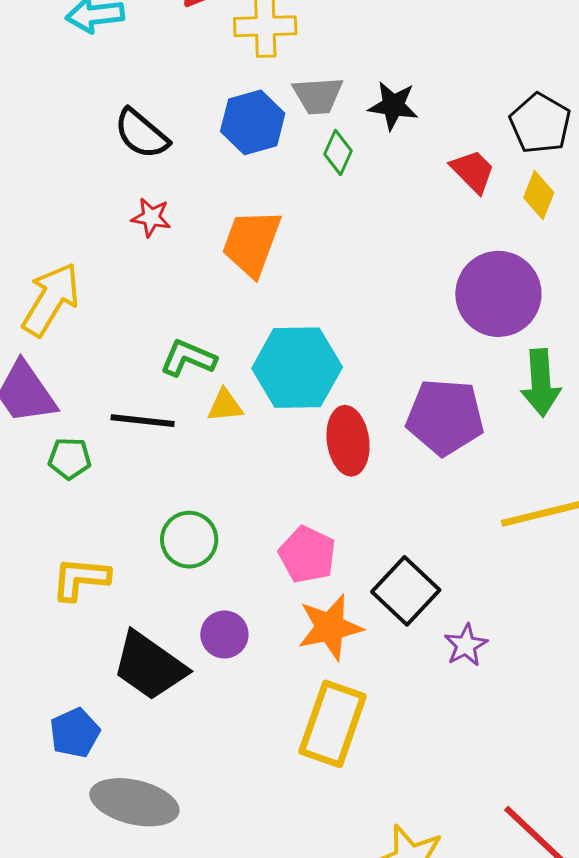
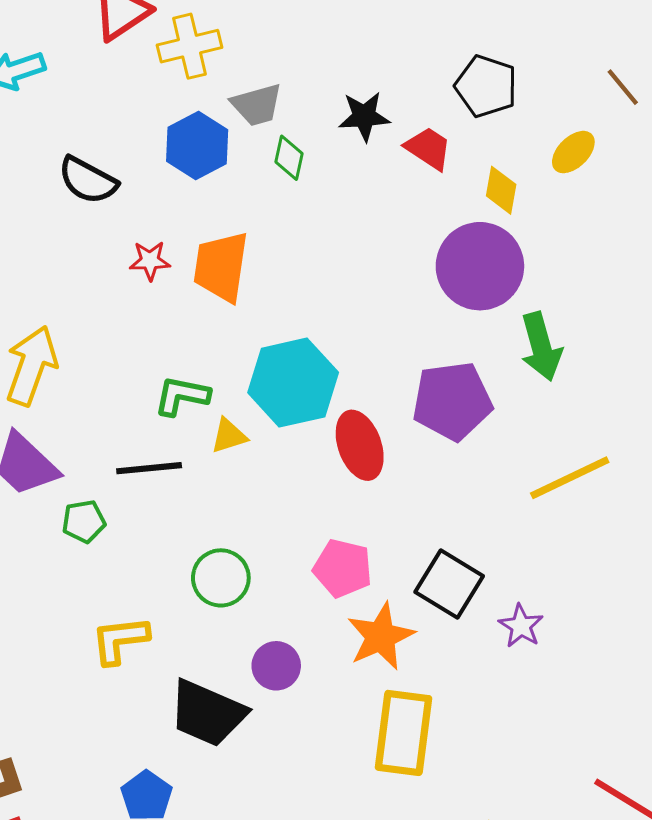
black star: (393, 106) -> (364, 116), moved
yellow diamond: (539, 195) -> (501, 190), moved
red star: (151, 217) -> (150, 261), moved

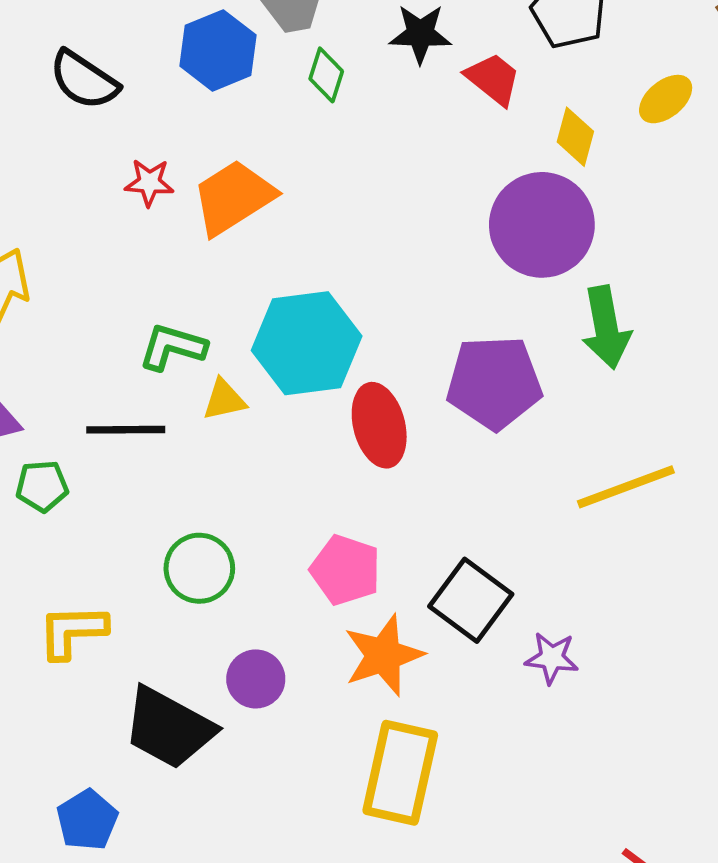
orange trapezoid: (221, 267) -> (233, 197), turned 44
purple star: (521, 626) -> (552, 658), turned -30

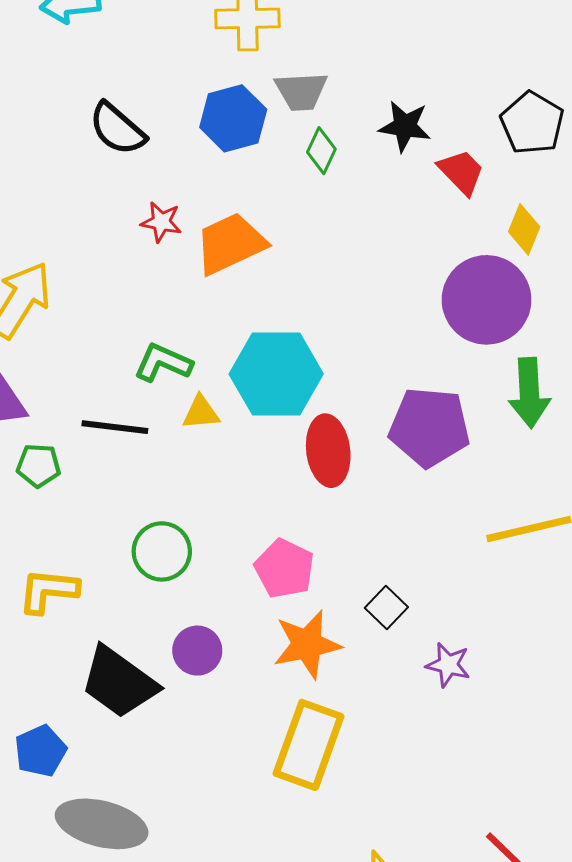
black square: (471, 600) -> (386, 608), size x0.6

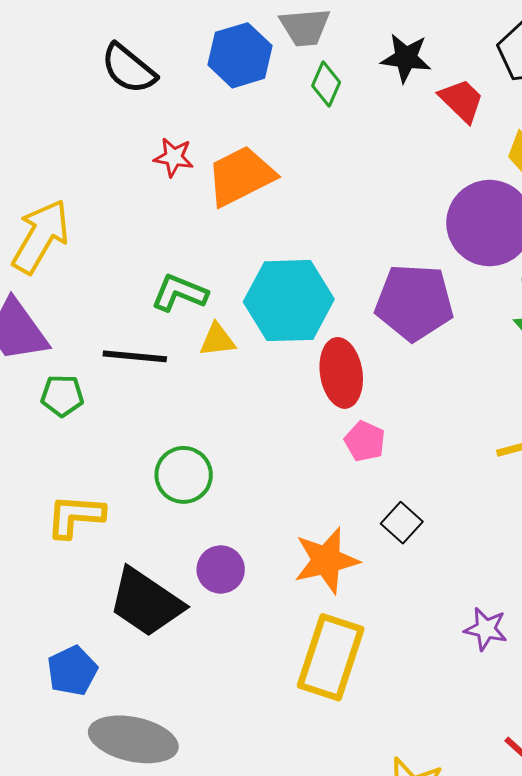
purple pentagon: (429, 427) -> (414, 302), moved
pink pentagon: (284, 569) -> (365, 441), moved, size x0.7
purple star: (448, 665) -> (486, 629), moved

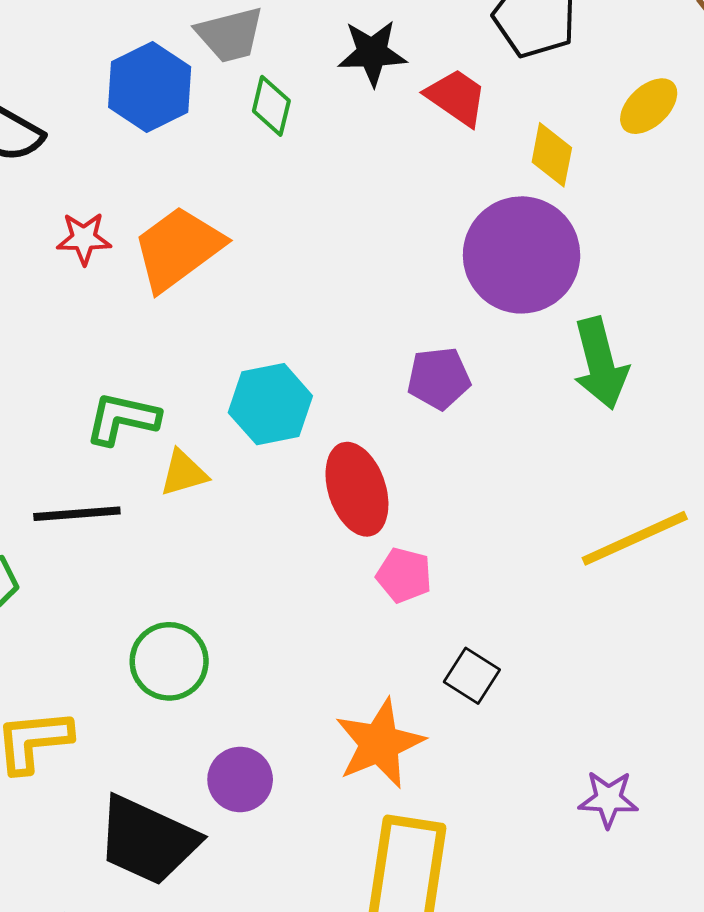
cyan hexagon: (289, 301) -> (270, 404), size x0.7
purple pentagon: (414, 302) -> (439, 378), size x0.6

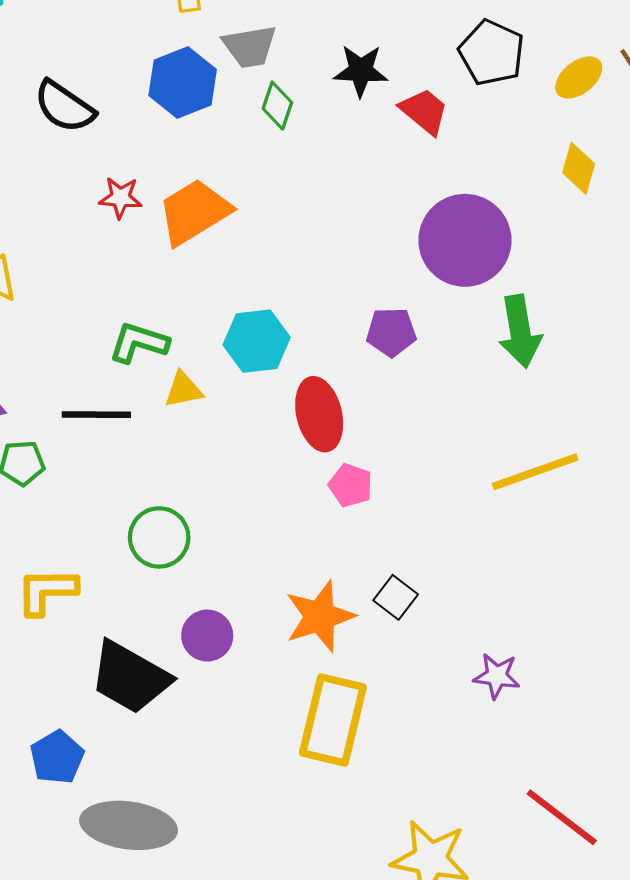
yellow ellipse: (649, 106) -> (579, 77), moved
yellow diamond: (552, 155) -> (579, 168), moved
black square: (472, 676) -> (396, 597), moved

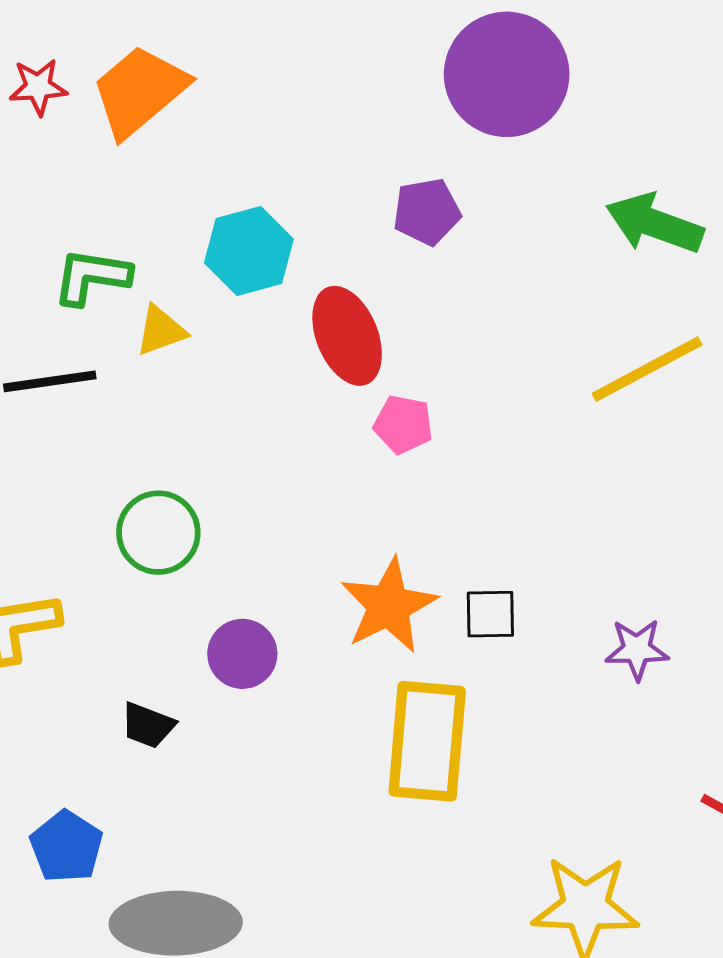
green arrow: (520, 331) -> (655, 224), moved, turned 128
black square: (396, 597) -> (490, 614), moved, turned -30
black trapezoid: (130, 677) -> (148, 725), size x0.5

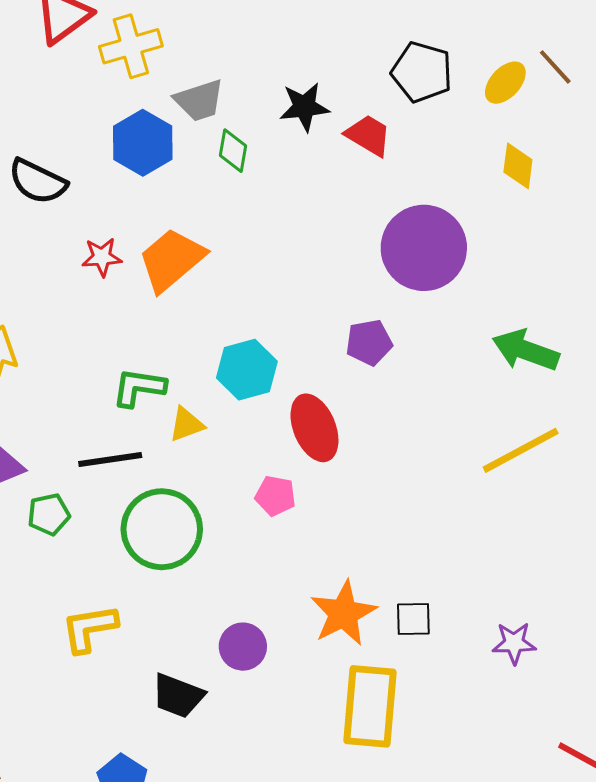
pink pentagon: (403, 424) -> (275, 496), moved
green circle: (158, 533) -> (162, 529), moved, size x1.4
black trapezoid: (148, 725) -> (178, 696), size x1.4

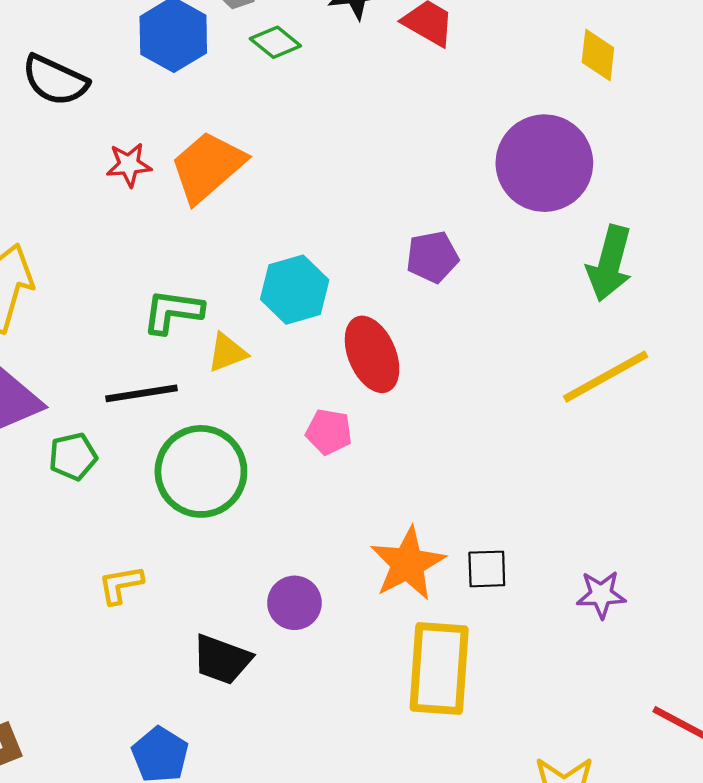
green diamond: (233, 151) -> (275, 42), turned -60
purple circle: (424, 248) -> (544, 163), moved
green arrow: (526, 350) -> (610, 263), turned -94
yellow L-shape: (89, 628) -> (121, 585), size x0.7

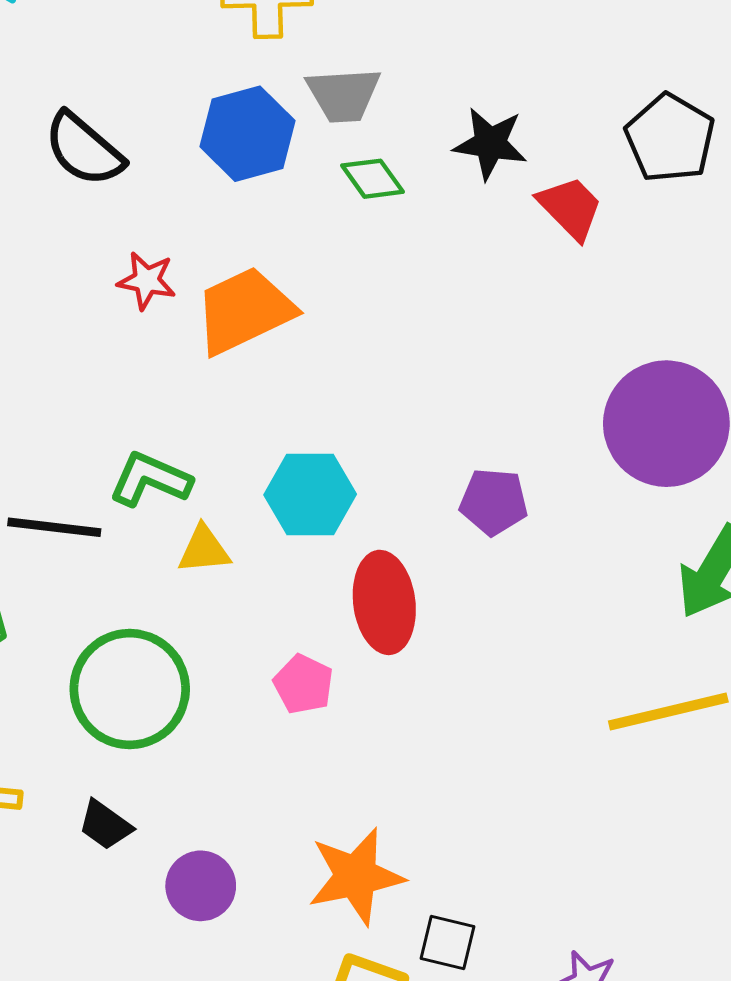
black line: (141, 393) -> (54, 527), moved
black square: (487, 569) -> (447, 942), moved
black trapezoid: (222, 659) -> (105, 825), moved, size x0.7

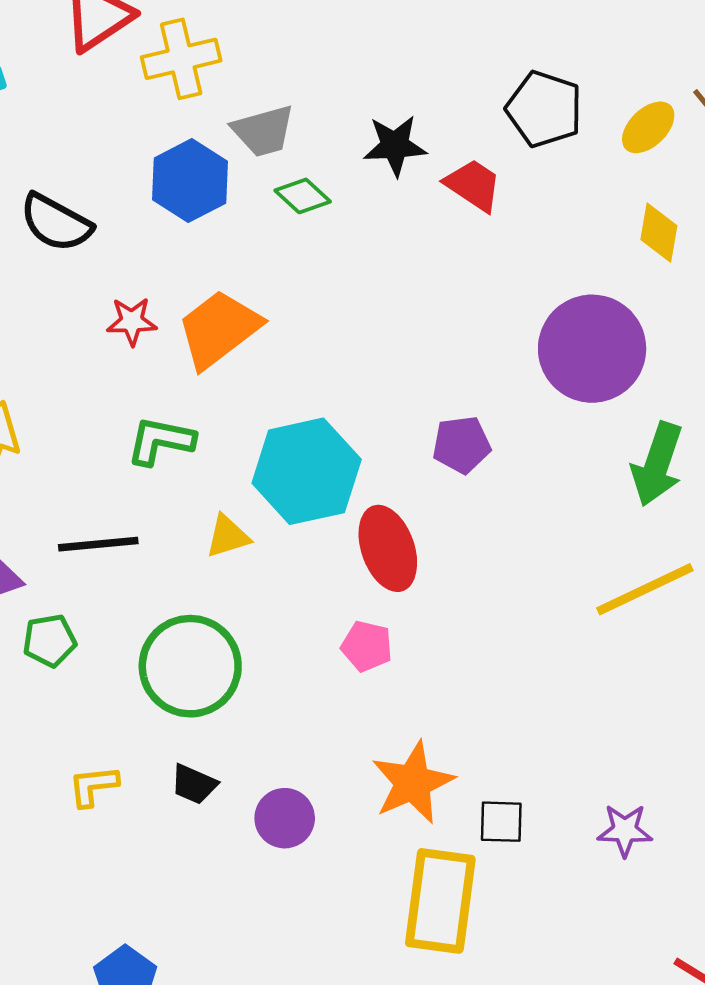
green L-shape: (150, 479) -> (161, 441), moved
cyan hexagon: (310, 495) -> (307, 471), size x1.4
pink pentagon: (303, 684) -> (367, 646), moved

